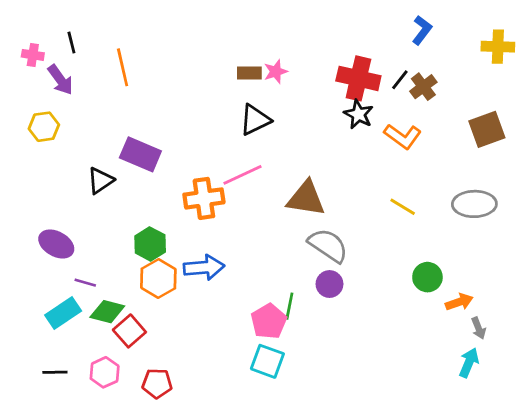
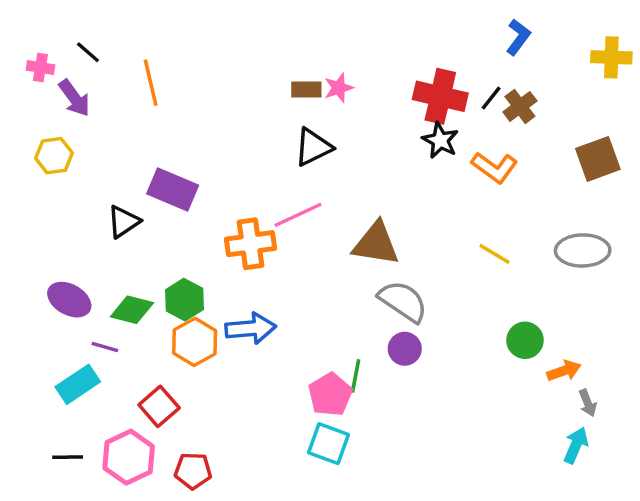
black line: (71, 43) -> (88, 52), turned -35
green diamond: (107, 312) -> (132, 310), moved
pink hexagon: (105, 372) -> (129, 457), size x1.4

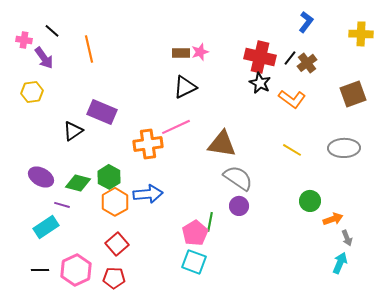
red square: (159, 406) -> (117, 244), moved

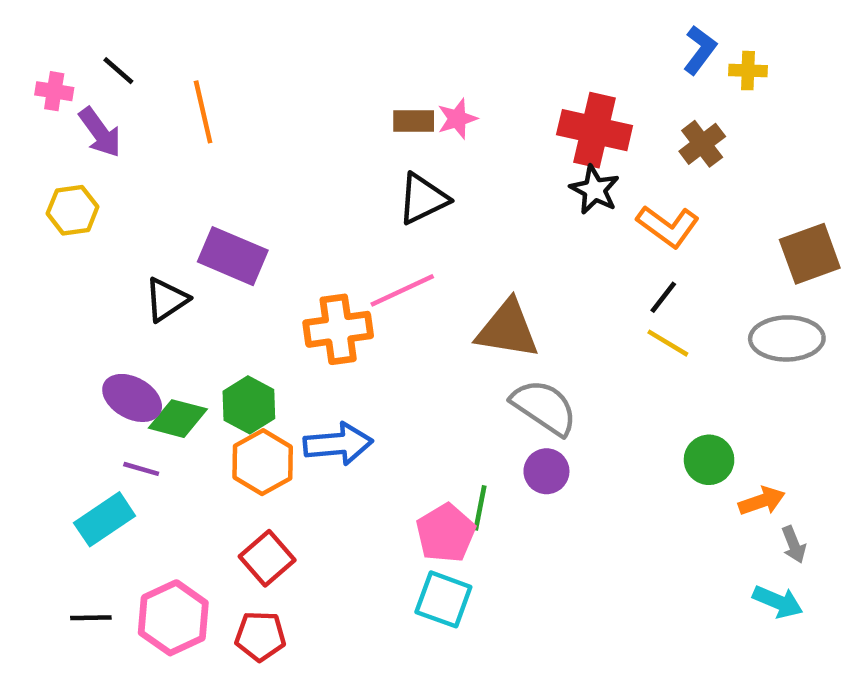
yellow cross: (361, 34) -> (748, 71), moved, size x0.7
black line: (290, 58) -> (663, 297), moved
brown square: (353, 94) -> (810, 254), moved
purple ellipse: (41, 177) -> (132, 398), moved
cyan arrow: (340, 263) -> (778, 602), turned 90

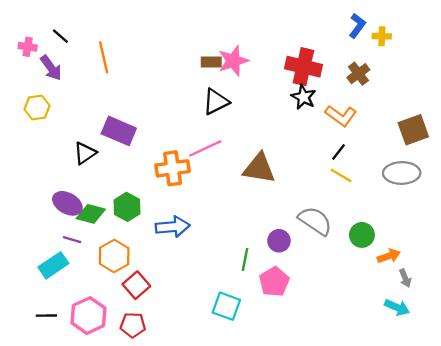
pink star: (457, 119) -> (233, 61), size x1.5
gray semicircle: (544, 407) -> (315, 221), moved
orange hexagon: (263, 462) -> (114, 256), moved
pink pentagon: (446, 533) -> (274, 282), moved

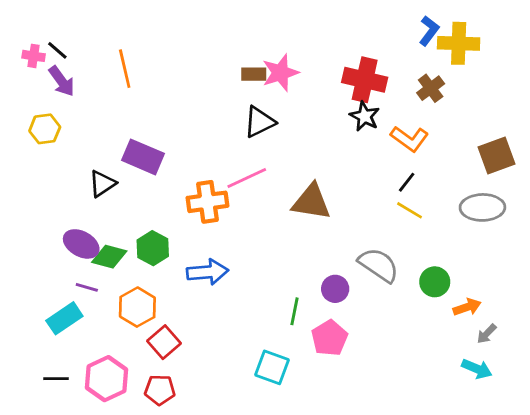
black line: (60, 36) -> (57, 50), moved
yellow cross: (382, 36) -> (459, 43), size x1.8
gray arrow: (405, 278) -> (487, 334), turned 66

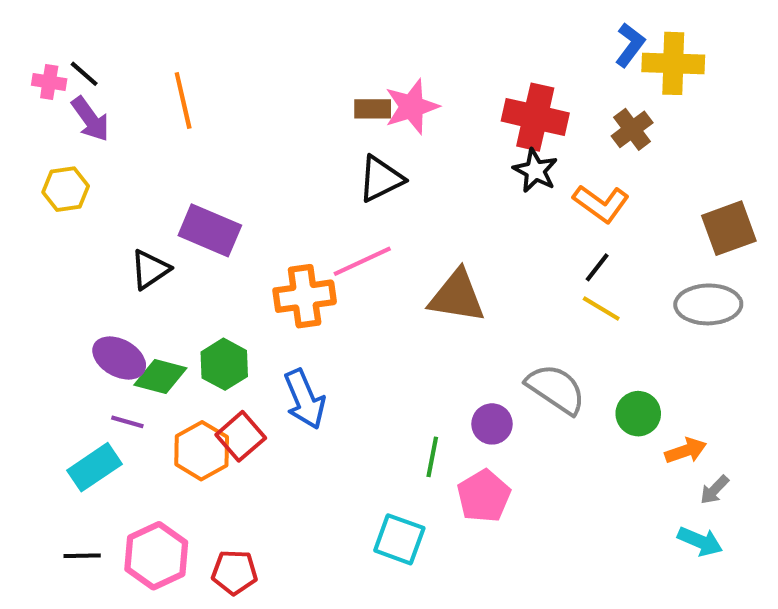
blue arrow: (207, 272) -> (305, 399), turned 72
red square: (164, 342) -> (241, 436), moved

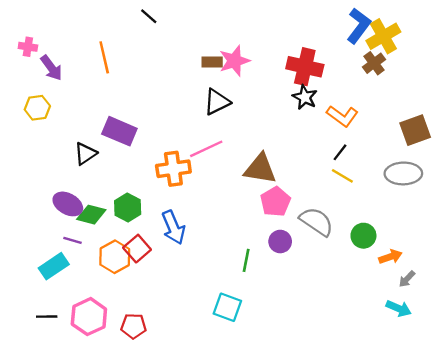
blue L-shape: (630, 45) -> (359, 26), size x1.4
yellow cross: (673, 63) -> (383, 36), turned -32
black line: (84, 74) -> (149, 16), moved
brown cross: (632, 129) -> (374, 63), moved
pink pentagon: (484, 496) -> (275, 202), moved

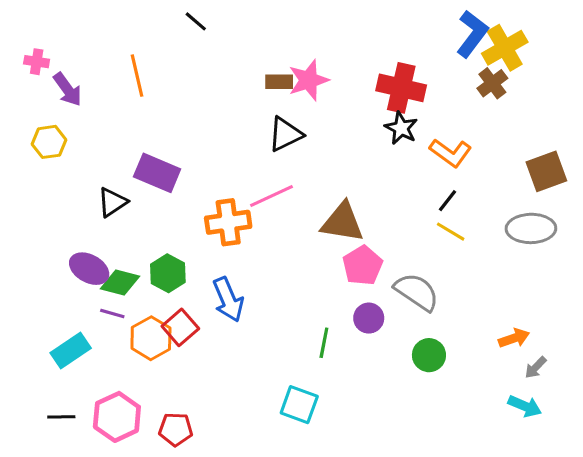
green circle: (363, 236) -> (429, 355), moved
purple line: (73, 240) -> (112, 313), moved

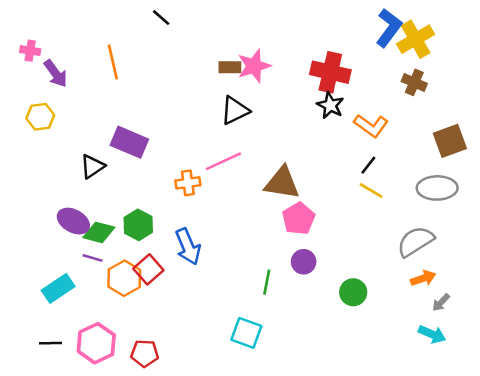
brown cross: (492, 83) -> (414, 82), moved, turned -30
orange cross: (228, 222) -> (188, 183), size x0.7
gray semicircle: (417, 292) -> (416, 241), moved, turned -66

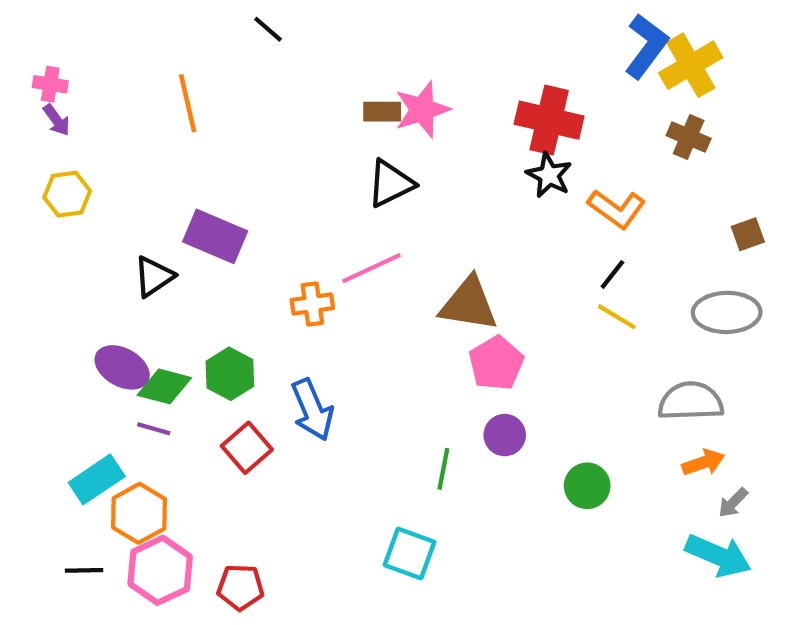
purple arrow: (56, 74) -> (57, 120), moved, size x0.7
brown square: (450, 141) -> (748, 234), size x0.6
gray semicircle: (416, 241) -> (691, 401), turned 30
orange hexagon: (124, 278) -> (139, 513), moved
cyan arrow: (432, 334) -> (718, 556), size x1.4

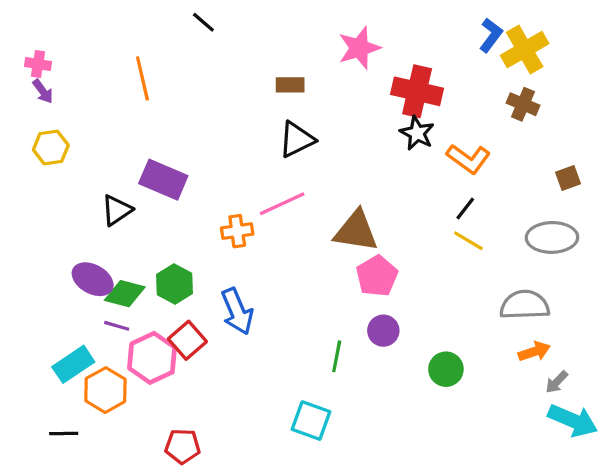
blue L-shape: (646, 46) -> (491, 35), size x0.7
pink star: (422, 110) -> (359, 48), moved
cyan arrow: (718, 556) -> (573, 421), moved
pink hexagon: (160, 570) -> (152, 358), moved

